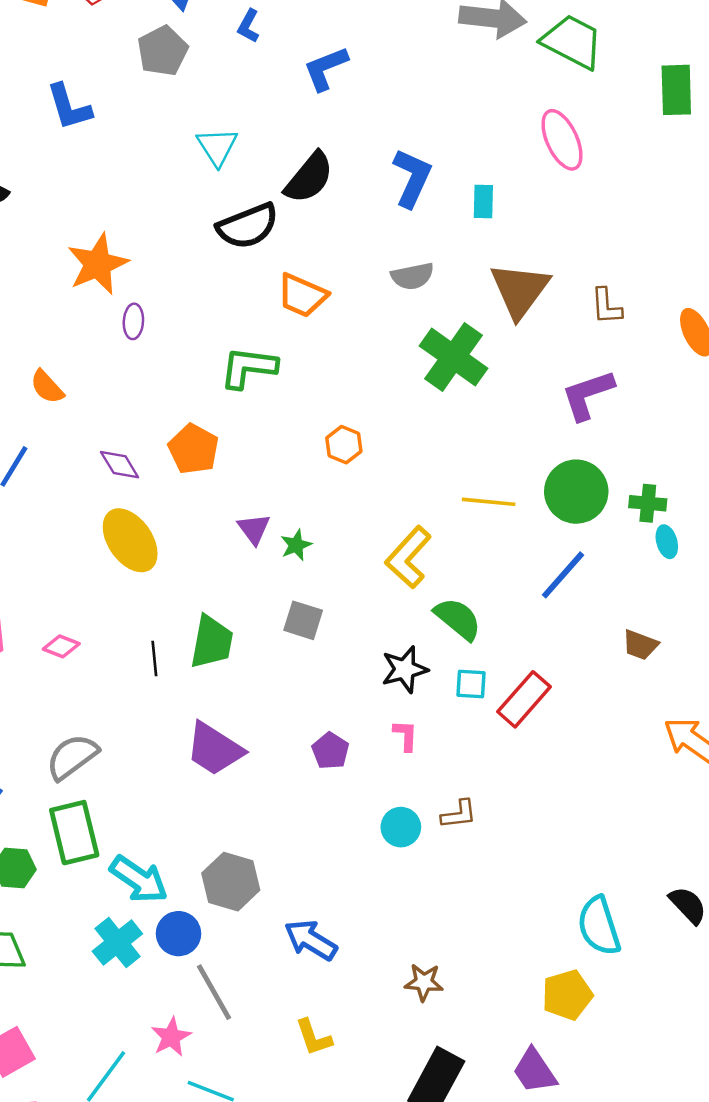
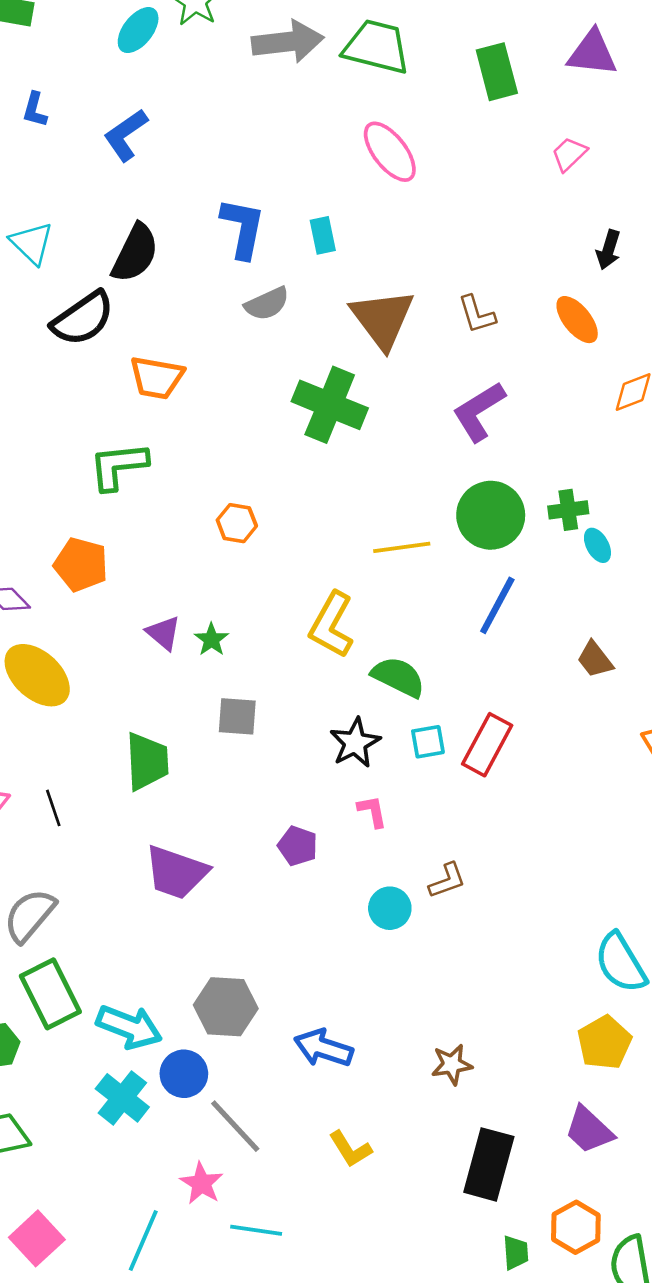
gray semicircle: (412, 276) -> (267, 304), moved
brown trapezoid: (640, 645) -> (595, 660), turned 45
black line: (154, 658) -> (53, 808), moved

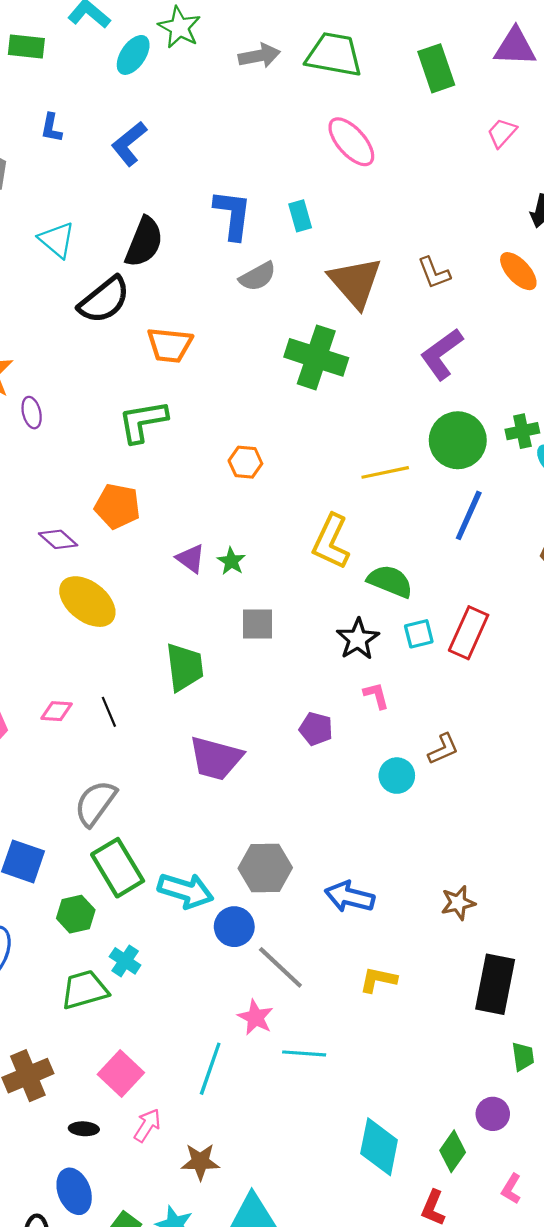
gray arrow: (288, 42) -> (259, 56), size x0.7
cyan cross: (122, 1098) -> (125, 961), moved, size x0.7
yellow L-shape: (350, 1149) -> (378, 980), turned 138

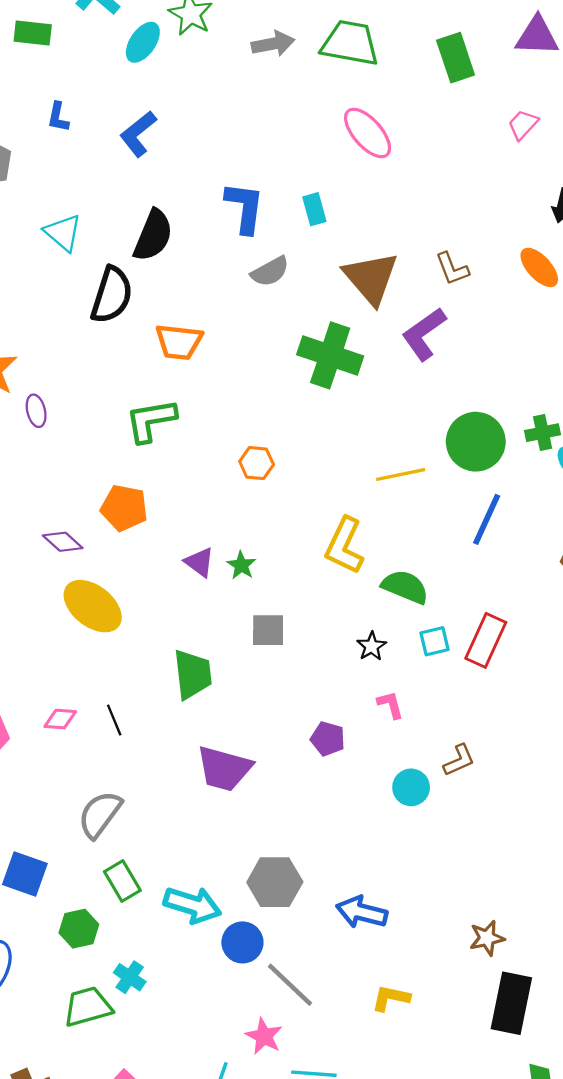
black semicircle: (104, 300) -> (112, 295), turned -34
purple L-shape: (442, 354) -> (424, 334), moved
black star: (358, 639) -> (372, 646), size x0.7
green rectangle: (118, 868) -> (122, 881), size x0.7
brown star: (458, 903) -> (487, 938), moved

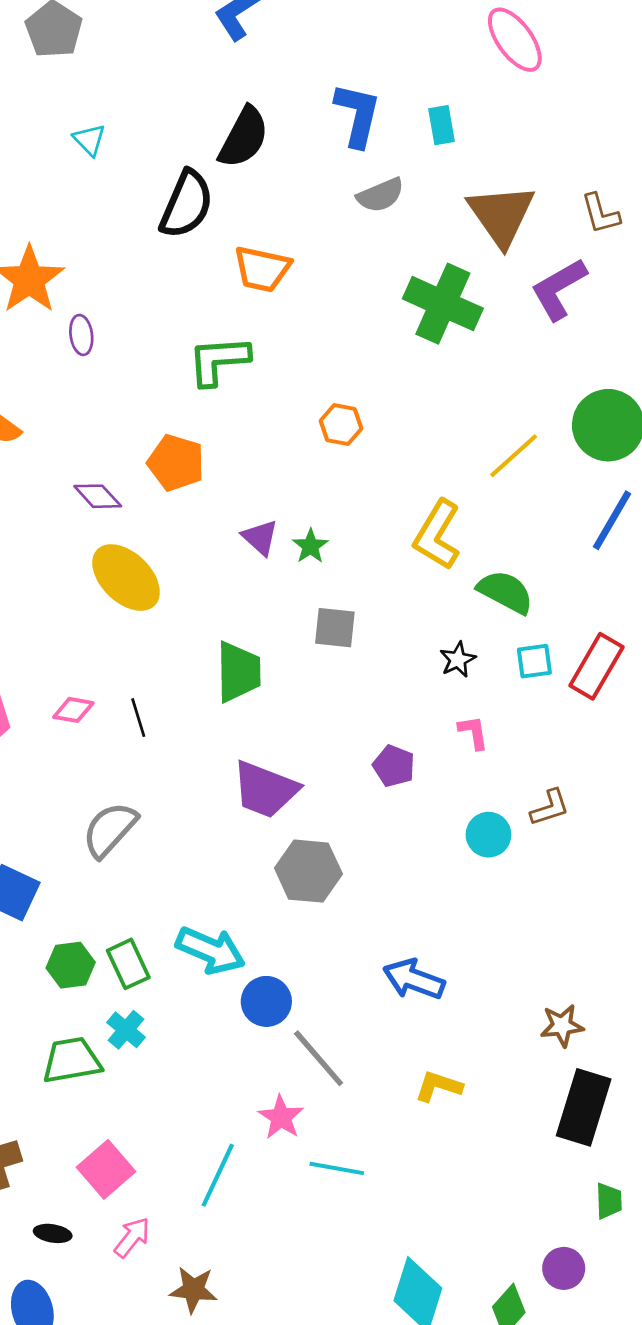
cyan triangle: (63, 233) -> (89, 140), moved, size x0.7
yellow line: (401, 475) -> (514, 456), turned -36
green rectangle: (122, 881) -> (128, 964), moved
gray hexagon: (275, 882) -> (308, 871), moved

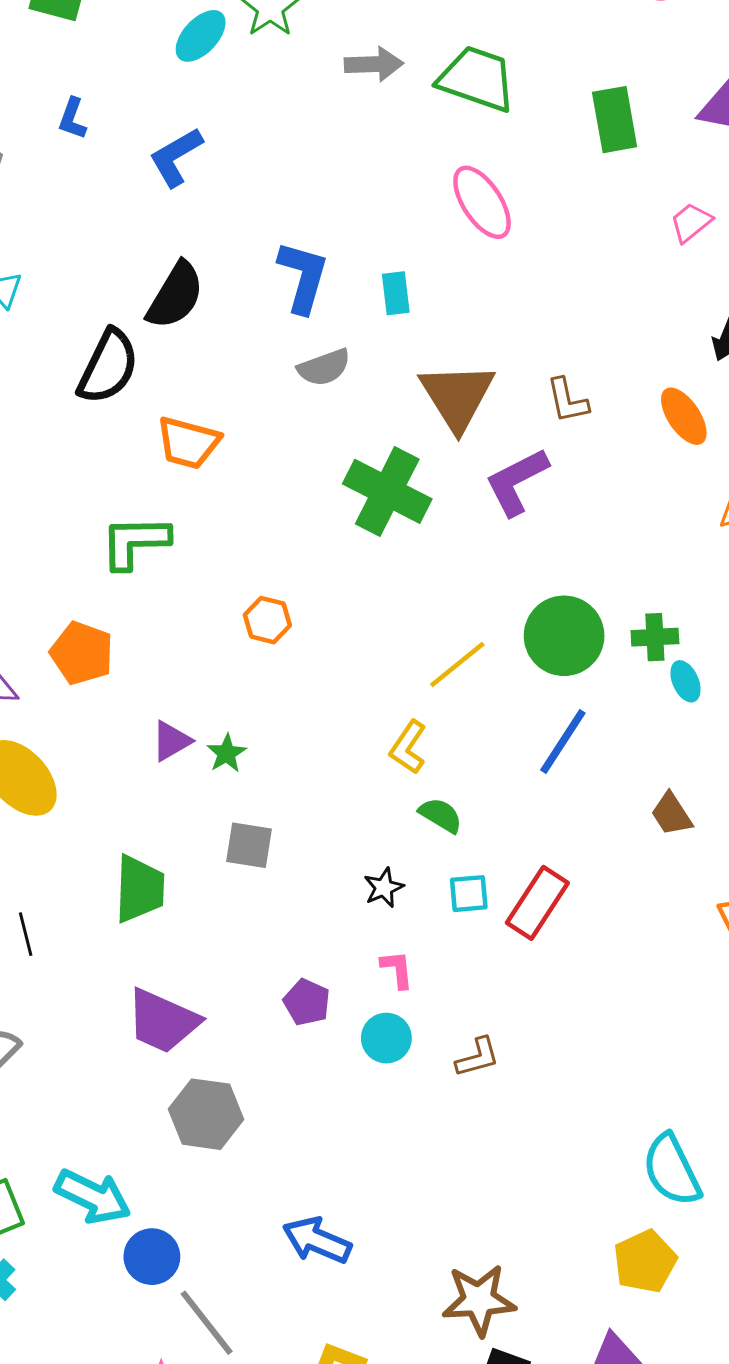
yellow L-shape: (437, 535) -> (408, 747), moved, size x0.7
purple triangle: (260, 537) -> (171, 741), turned 45
green semicircle: (505, 592) -> (441, 815), size x0.7
cyan circle: (488, 835) -> (386, 1038), moved
brown star: (562, 1026) -> (479, 1300), size x1.5

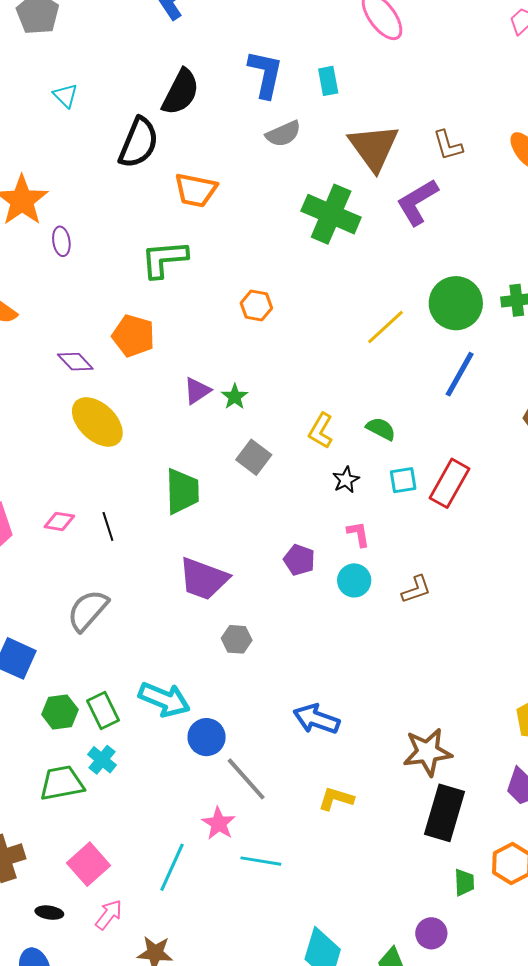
yellow L-shape: (408, 747) -> (321, 431), moved
gray square: (249, 845) -> (254, 457), turned 32
gray hexagon: (206, 1114) -> (237, 639), size x0.6

